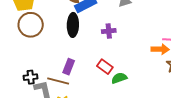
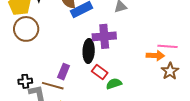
black ellipse: (73, 25) -> (89, 51), moved
purple cross: (109, 31) -> (104, 36), size x1.6

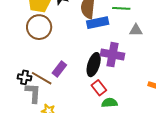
purple rectangle: (63, 72) -> (59, 69), moved
brown line: (53, 86) -> (42, 78), moved

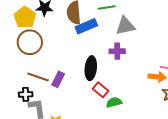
gray triangle: (136, 30) -> (125, 26), size x1.5
purple cross: (113, 55) -> (117, 51), moved, size x0.7
brown line: (42, 78) -> (38, 77), moved

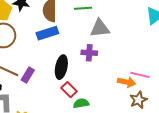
blue rectangle: (86, 26) -> (47, 33), moved

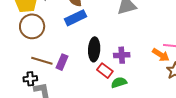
purple cross: (89, 53) -> (122, 55), moved
orange arrow: (127, 82) -> (161, 55), turned 30

